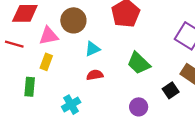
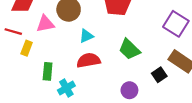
yellow rectangle: (46, 62) -> (27, 48), moved
red semicircle: (95, 75) -> (88, 60), size x1.5
green rectangle: (30, 87) -> (48, 71), moved

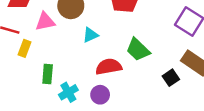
red semicircle: (88, 60) -> (109, 67), moved
purple circle: (129, 90) -> (100, 95), moved

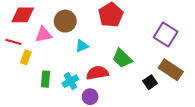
cyan cross: (68, 92) -> (70, 81), moved

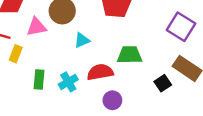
green trapezoid: (122, 58) -> (130, 55), turned 135
purple circle: (90, 97) -> (112, 100), moved

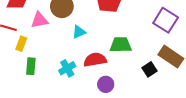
green rectangle: (39, 79) -> (31, 66), moved

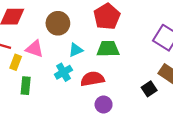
pink triangle: (39, 20) -> (35, 49), moved, turned 30
green trapezoid: (121, 45) -> (108, 49), moved
cyan cross: (67, 68) -> (63, 72), moved

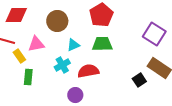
pink triangle: (35, 49) -> (36, 44), turned -30
yellow rectangle: (16, 62) -> (19, 56), turned -56
purple circle: (104, 105) -> (75, 95), moved

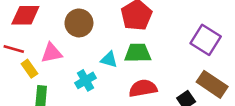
cyan triangle: (73, 45) -> (109, 60), moved, turned 40
red semicircle: (88, 71) -> (143, 88), moved

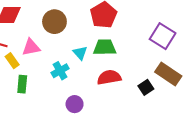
cyan triangle: (109, 60) -> (80, 53), turned 32

